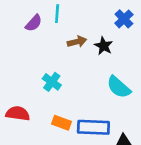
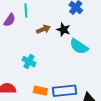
cyan semicircle: (119, 87) -> (79, 46), moved

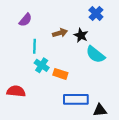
cyan line: (26, 11) -> (35, 46), moved
orange rectangle: (40, 91) -> (60, 74), moved

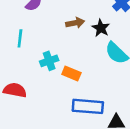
cyan line: (35, 46) -> (20, 38), moved
cyan cross: (42, 65) -> (49, 61), turned 32

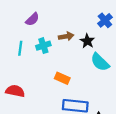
cyan cross: (49, 61) -> (43, 46), moved

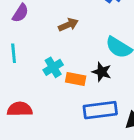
black star: (87, 41) -> (102, 72), moved
cyan cross: (43, 46) -> (53, 67), moved

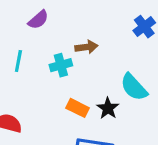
cyan cross: (53, 67) -> (61, 65), moved

